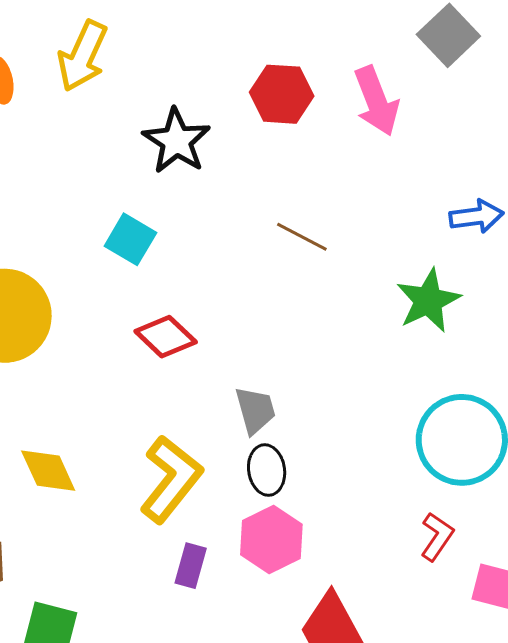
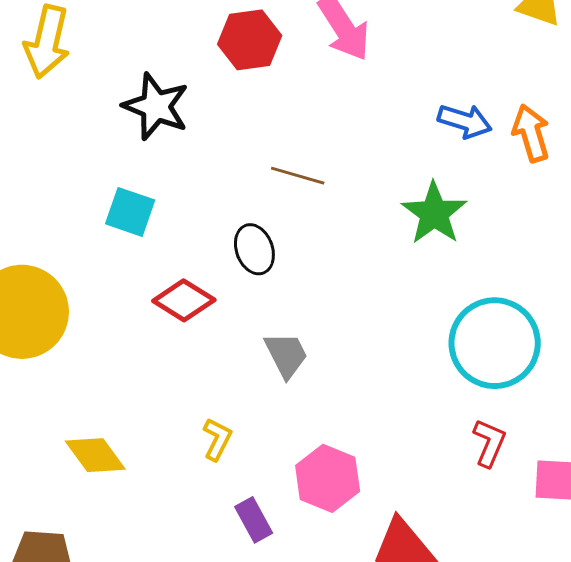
blue arrow: (476, 216) -> (465, 121), turned 36
black ellipse: (267, 470) -> (254, 249), moved
yellow L-shape: (171, 479) -> (217, 439), size x0.5
purple rectangle: (191, 566) -> (254, 520), turned -33

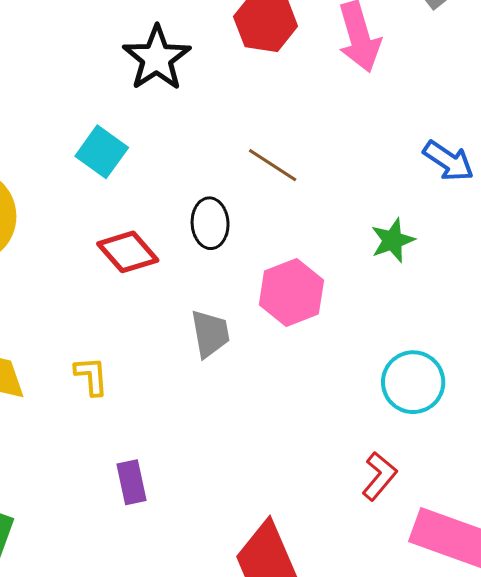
green star: (434, 213) -> (393, 240), size x0.7
cyan circle: (495, 343) -> (413, 382), size x0.7
yellow L-shape: (217, 439) -> (91, 376), moved, turned -48
pink hexagon: (328, 478) -> (291, 292), moved

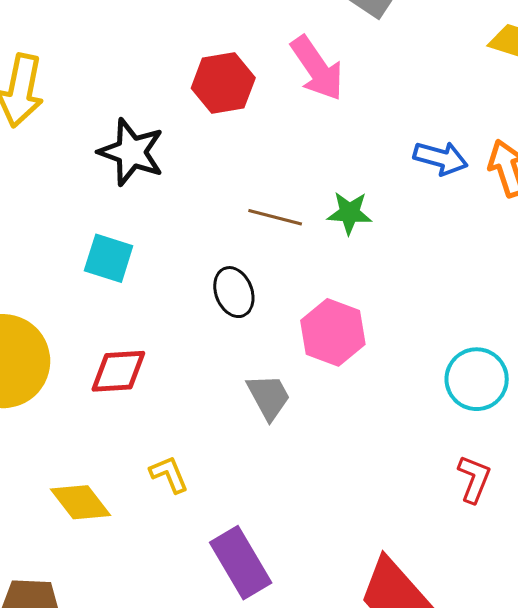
green star: (393, 240) -> (349, 213), moved, turned -30
red diamond: (128, 252) -> (118, 371), moved, turned -34
purple rectangle: (131, 482) -> (241, 563), size x1.6

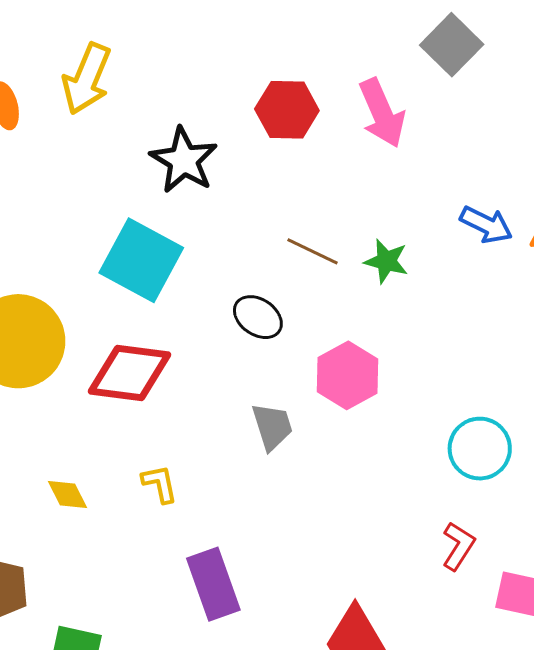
cyan square: (109, 258) -> (141, 260), size x1.6
black ellipse: (234, 292) -> (258, 317), turned -45
red diamond: (118, 371) -> (129, 373), size x1.4
yellow diamond: (80, 502) -> (67, 494), size x0.7

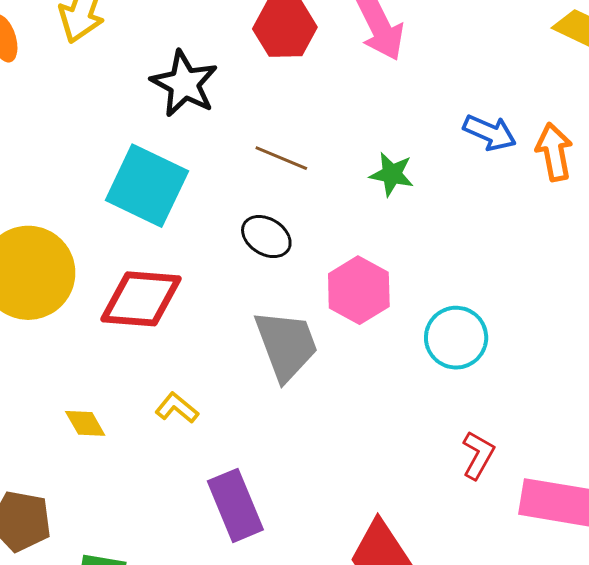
brown line: (313, 251) -> (281, 158), moved
gray trapezoid: (272, 426) -> (286, 345), size x1.5
cyan circle: (480, 449) -> (456, 338), moved
yellow L-shape: (160, 484) -> (177, 408), turned -36

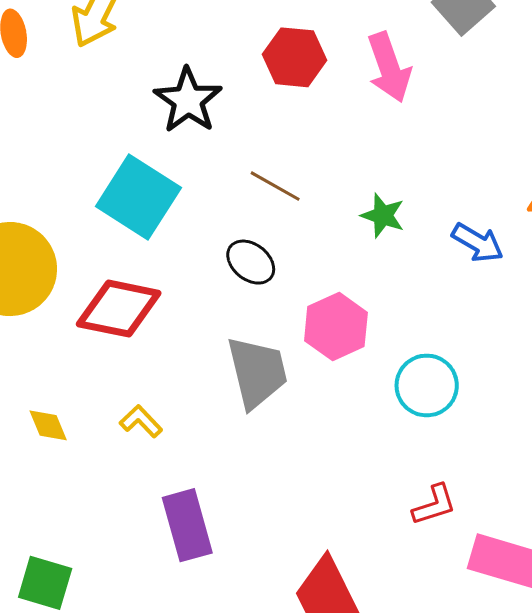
blue arrow: (490, 133) -> (478, 243), moved
red L-shape: (478, 455) -> (434, 505), turned 36

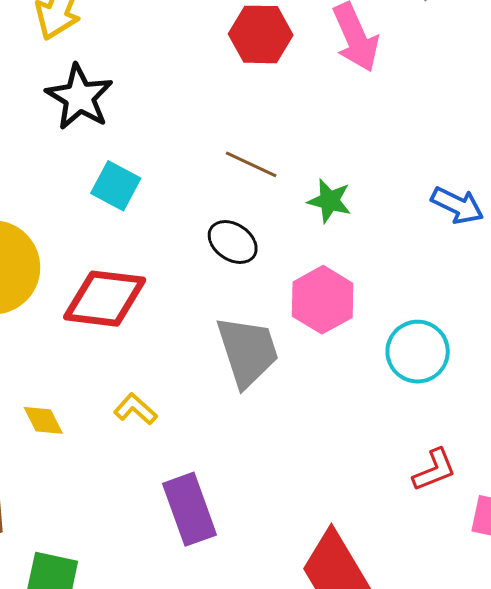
black star: (188, 100) -> (79, 97), moved
cyan square: (138, 197) -> (116, 186), size x0.6
green star: (383, 216) -> (329, 201), moved

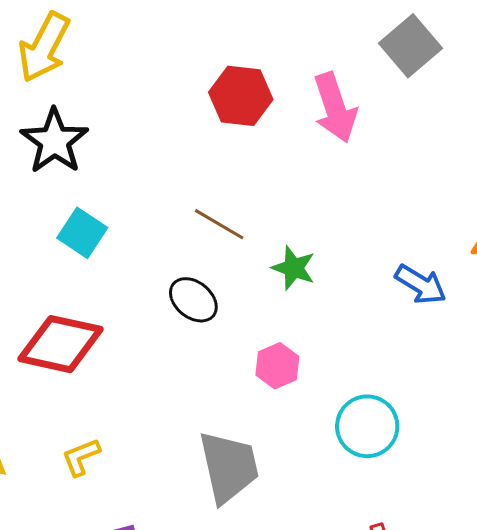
pink hexagon: (323, 300) -> (277, 366), size x0.7
gray trapezoid: (248, 351) -> (229, 467), moved
yellow L-shape: (135, 409) -> (81, 457), turned -69

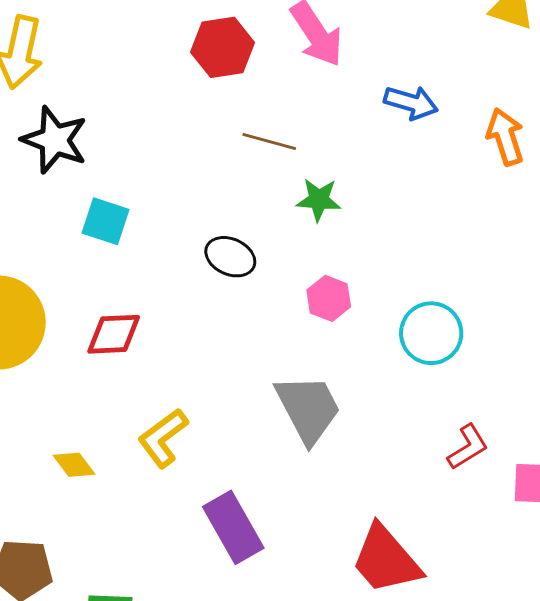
brown line: (219, 224) -> (269, 141), moved
blue arrow: (421, 284) -> (411, 103), moved
red diamond: (61, 344) -> (114, 334), size x0.7
yellow L-shape: (81, 457) -> (163, 438), size x1.4

